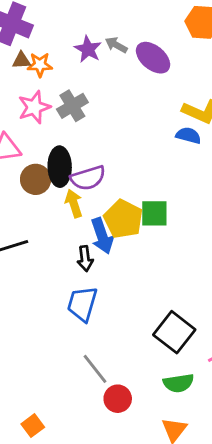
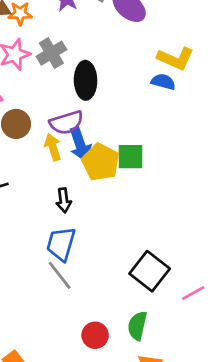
black ellipse: (60, 167) -> (86, 80), moved
blue arrow: (102, 236) -> (80, 144), moved
gray line: (95, 369) -> (60, 275), moved
green semicircle: (178, 383) -> (137, 326), moved, turned 112

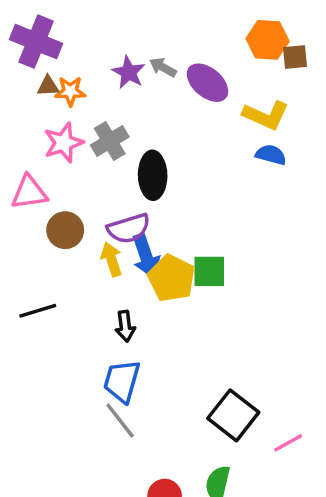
yellow L-shape: (176, 58) -> (266, 115), moved
blue semicircle: (163, 82) -> (271, 155), moved

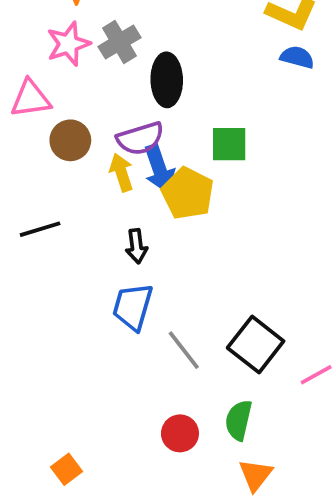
green square: (209, 271) -> (229, 144), moved
gray line: (120, 420) -> (184, 350), moved

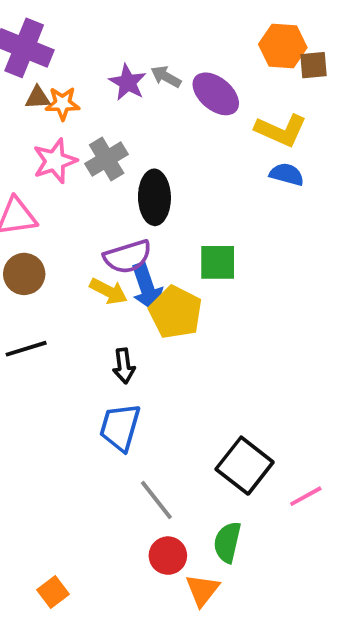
brown circle: (70, 140) -> (24, 274), moved
yellow arrow: (121, 172) -> (108, 291), turned 135
gray line: (184, 350) -> (156, 500), moved
orange triangle: (256, 475) -> (202, 590), moved

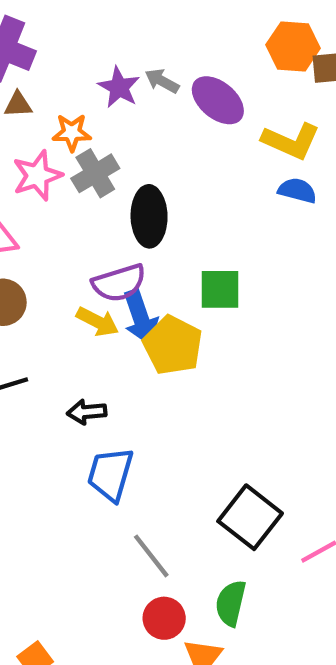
orange star: (63, 103) -> (72, 132), moved
black arrow: (124, 366) -> (87, 412), moved, turned 92

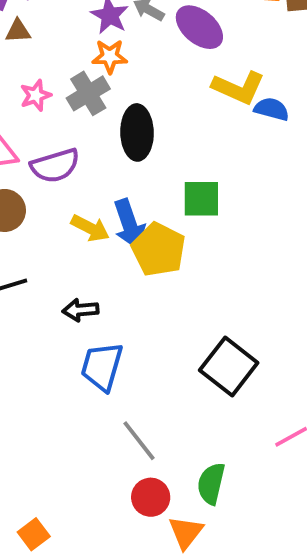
orange star: (72, 132) -> (110, 56), moved
yellow L-shape: (291, 141) -> (238, 88), moved
pink star: (37, 175) -> (36, 95), size x0.7
purple semicircle: (119, 283) -> (55, 166), moved
black square: (250, 517) -> (229, 367), moved

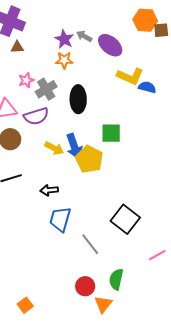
gray cross: (88, 93) -> (46, 89), moved
gray line: (139, 441) -> (90, 244), moved

